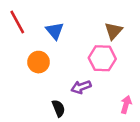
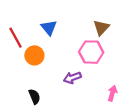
red line: (17, 22) -> (16, 38), moved
black semicircle: (58, 108) -> (34, 97), moved

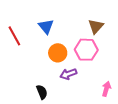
orange circle: (34, 55) -> (58, 53), moved
black semicircle: (34, 97) -> (42, 92), moved

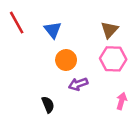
red line: (14, 36) -> (17, 23), moved
pink hexagon: (86, 50) -> (113, 59), moved

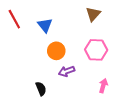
brown triangle: (109, 30) -> (93, 14), moved

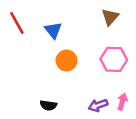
purple arrow: (67, 71) -> (98, 105), moved
black semicircle: (41, 89) -> (48, 105), turned 120

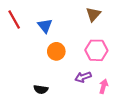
purple arrow: (98, 105) -> (83, 77), moved

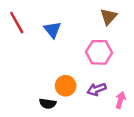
pink hexagon: (96, 50) -> (99, 52), moved
orange circle: (56, 51) -> (66, 86), moved

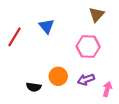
red line: (17, 23) -> (15, 37), moved, turned 60
black semicircle: (48, 104) -> (34, 87), moved

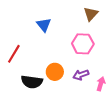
red line: (15, 37) -> (14, 54), moved
black semicircle: (34, 87) -> (32, 82), size x1.5

